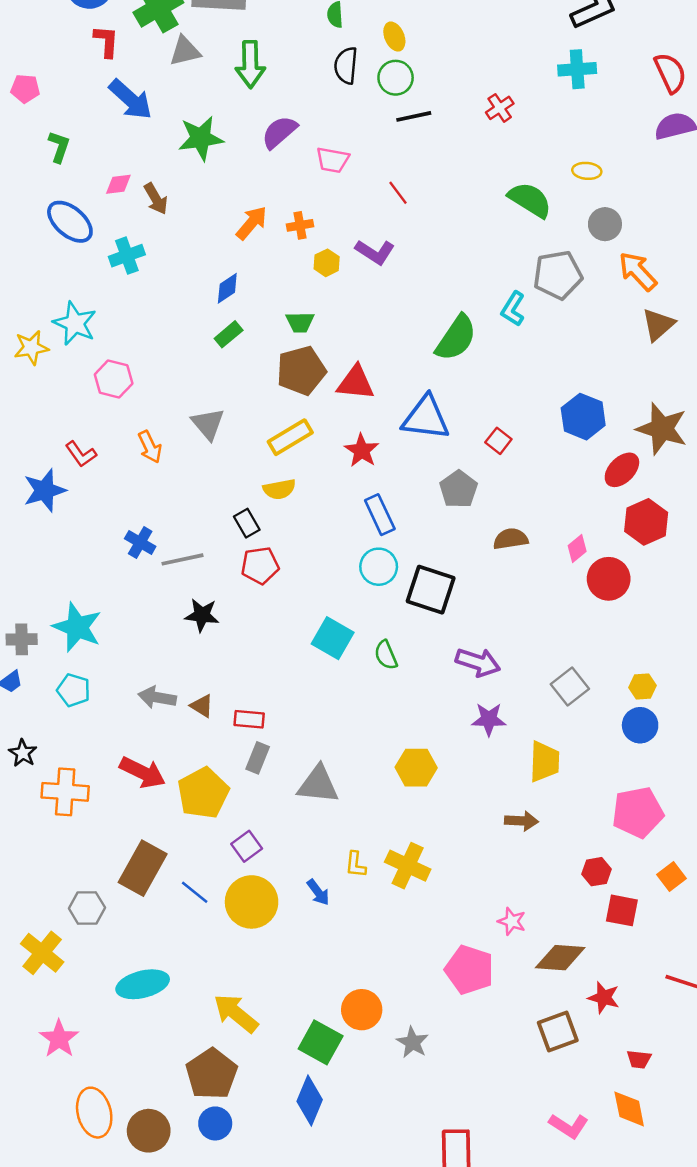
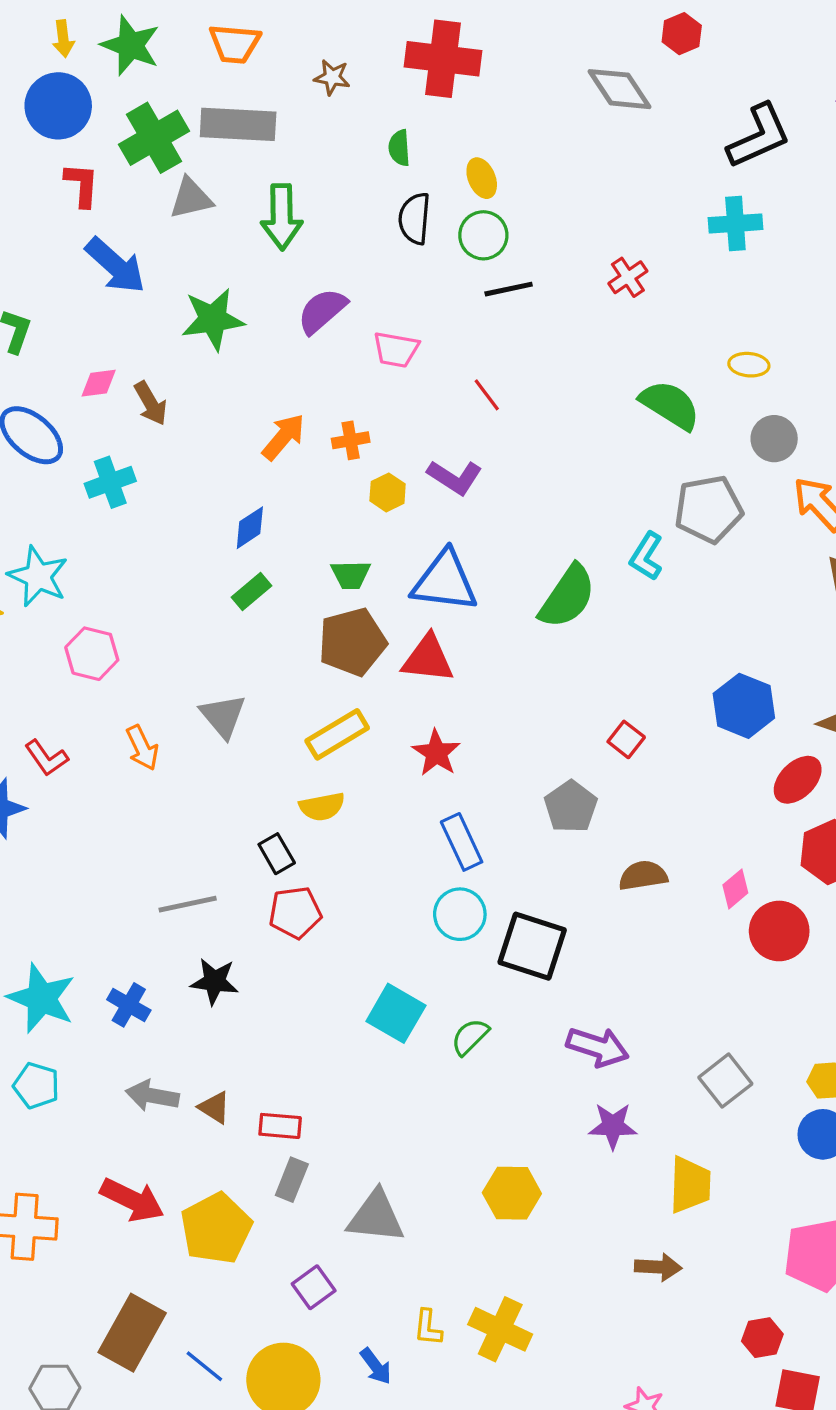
blue triangle: (426, 418) -> (445, 581), moved
blue cross: (140, 542) -> (129, 1005), moved
green semicircle: (386, 655) -> (470, 1037), turned 68
purple square: (247, 846) -> (314, 1287), moved

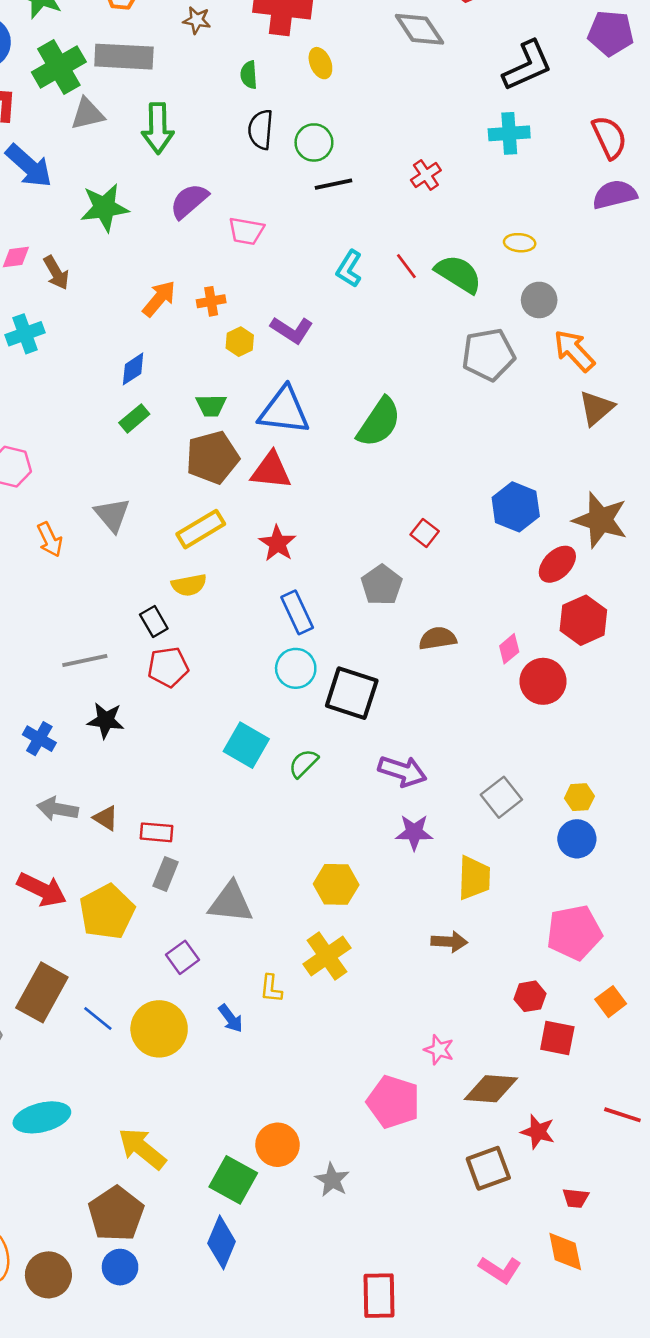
yellow ellipse: (482, 178) -> (320, 63), moved
red line: (487, 395) -> (406, 266), moved
cyan L-shape: (646, 556) -> (349, 269), moved
yellow cross: (500, 1329) -> (327, 956), moved, turned 30

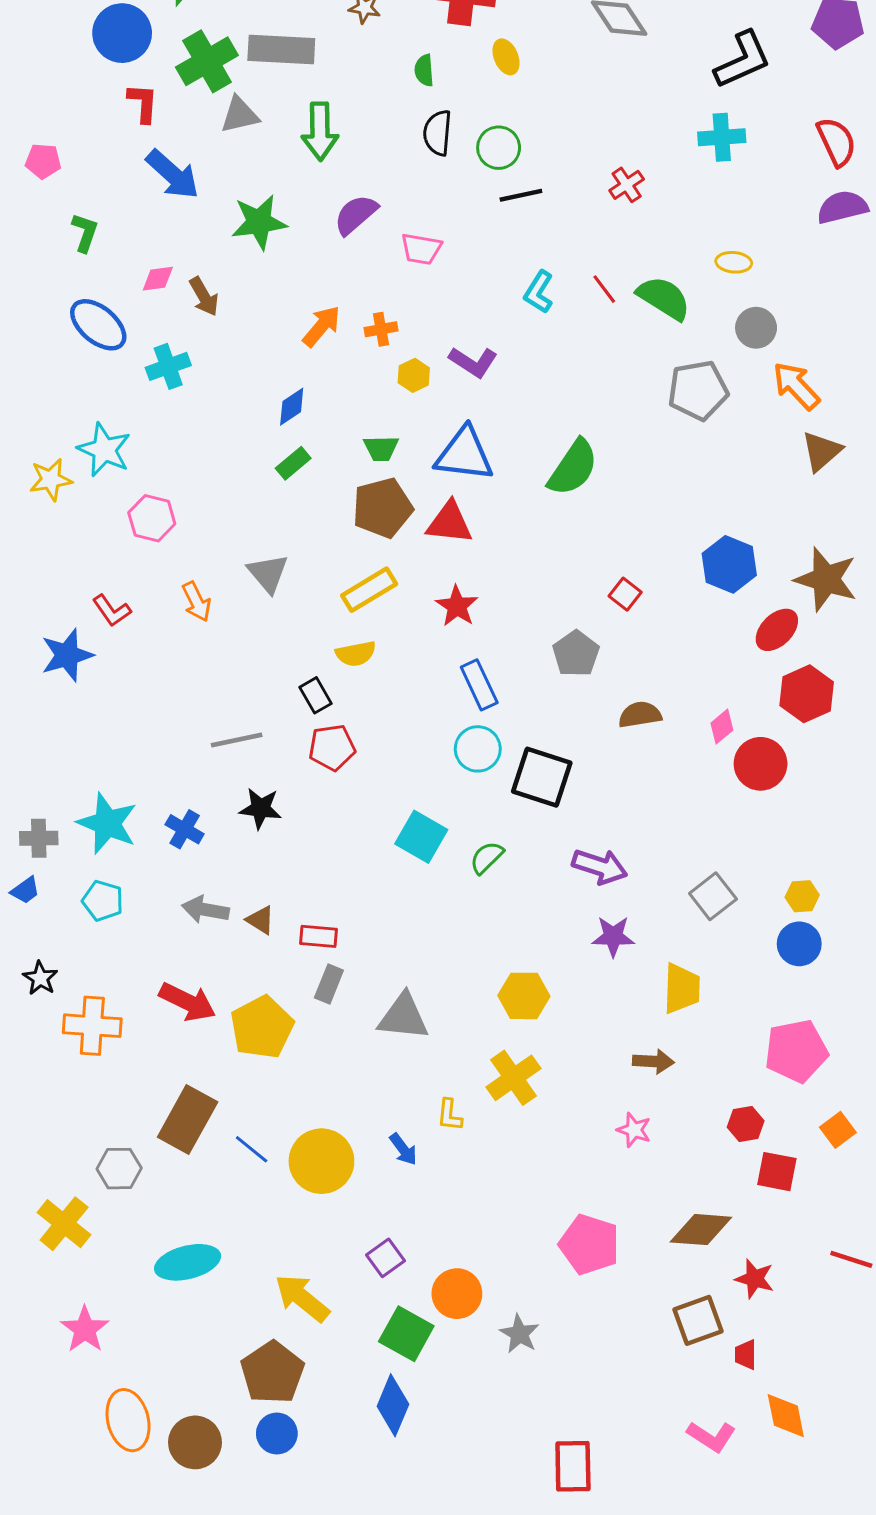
purple square: (182, 957) -> (385, 1258), moved
pink star: (439, 1050) -> (634, 1130), moved
red trapezoid: (576, 1198) -> (746, 1355), moved, turned 84

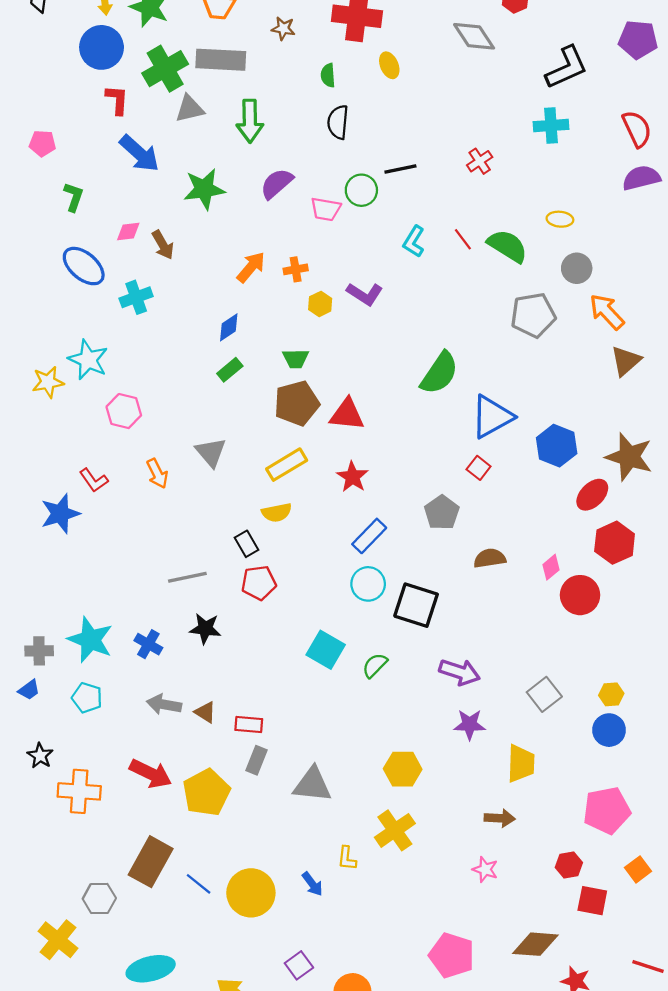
green circle: (499, 148) -> (361, 190), moved
blue triangle: (464, 454) -> (492, 417), moved, turned -36
blue rectangle: (479, 685) -> (369, 536), turned 69

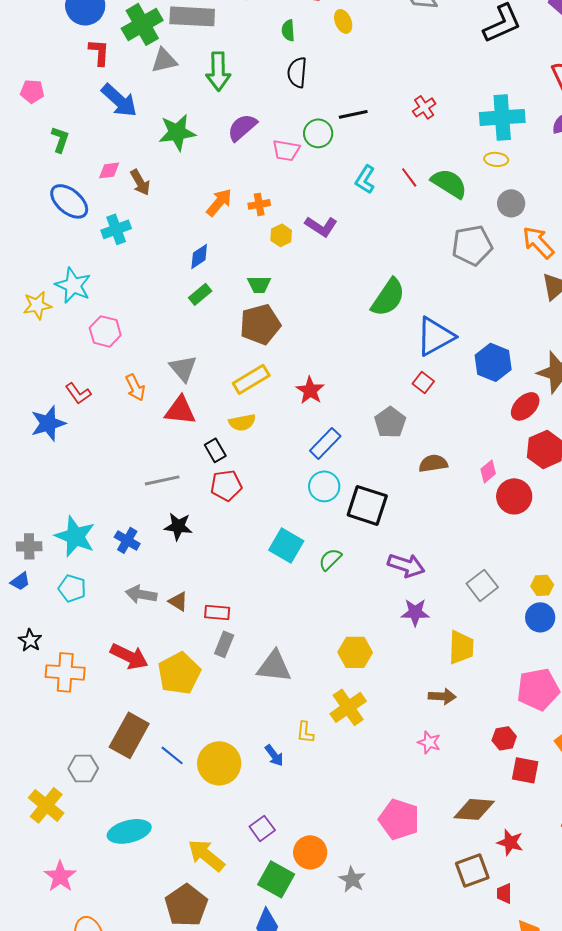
cyan cross: (551, 125) -> (502, 117), moved, size x1.4
red triangle: (347, 414) -> (180, 410), moved

